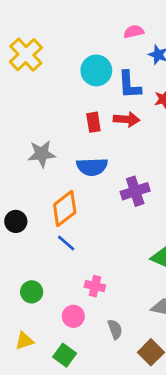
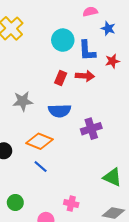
red rectangle: (93, 122) -> (61, 78), turned 32
orange diamond: (65, 208) -> (40, 141), turned 60
pink cross: (95, 286) -> (71, 204), moved

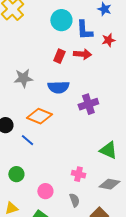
blue line: (41, 167) -> (27, 140), moved
pink cross: (71, 204) -> (78, 174), moved

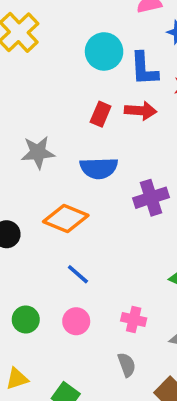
blue line: (27, 140) -> (78, 274), moved
pink circle: (45, 191) -> (76, 321), moved

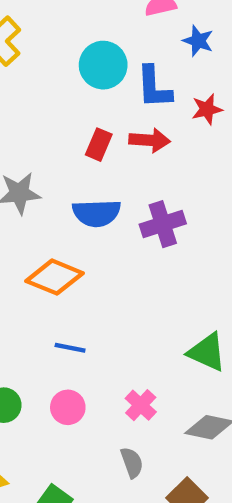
purple cross: (151, 198) -> (163, 224), moved
blue line: (78, 274) -> (70, 348), turned -30
pink cross: (134, 319) -> (141, 405), turned 30

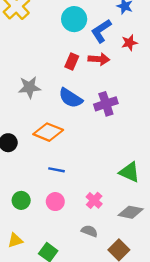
blue L-shape: (154, 87) -> (101, 31), turned 60
blue semicircle: (97, 213) -> (71, 98), turned 35
gray semicircle: (132, 463) -> (89, 231), turned -49

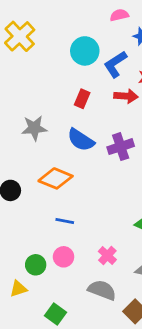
red arrow: (99, 59) -> (126, 96), moved
green circle: (21, 200) -> (36, 265), moved
gray semicircle: (89, 231) -> (102, 290), size x1.5
yellow triangle: (15, 240) -> (18, 289), moved

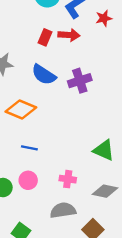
red arrow: (126, 96) -> (69, 35), moved
pink cross: (107, 256) -> (68, 179), turned -35
gray semicircle: (102, 290) -> (63, 210), turned -30

